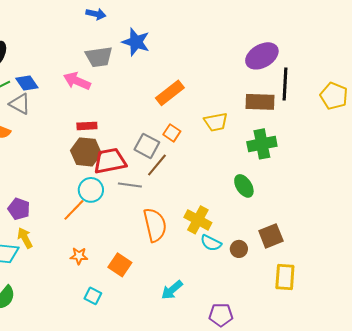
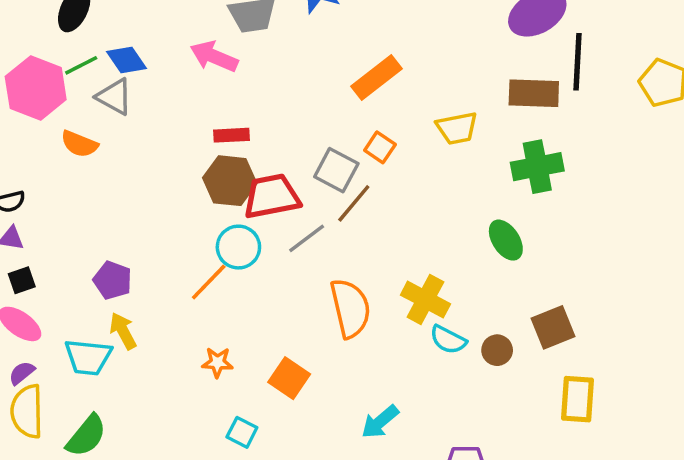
gray line: (130, 185) -> (307, 238), turned -45

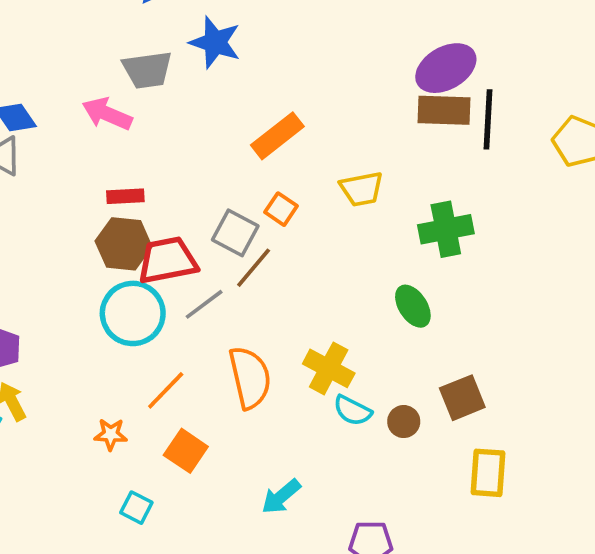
brown rectangle: (534, 93) -> (444, 110), moved
cyan circle: (238, 247) -> (133, 313), size x1.4
orange line: (209, 282) -> (166, 390), moved

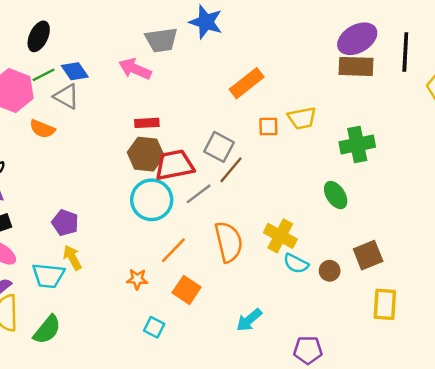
black line: (488, 119) -> (405, 52), moved
orange square: (281, 209) -> (268, 127), moved, turned -35

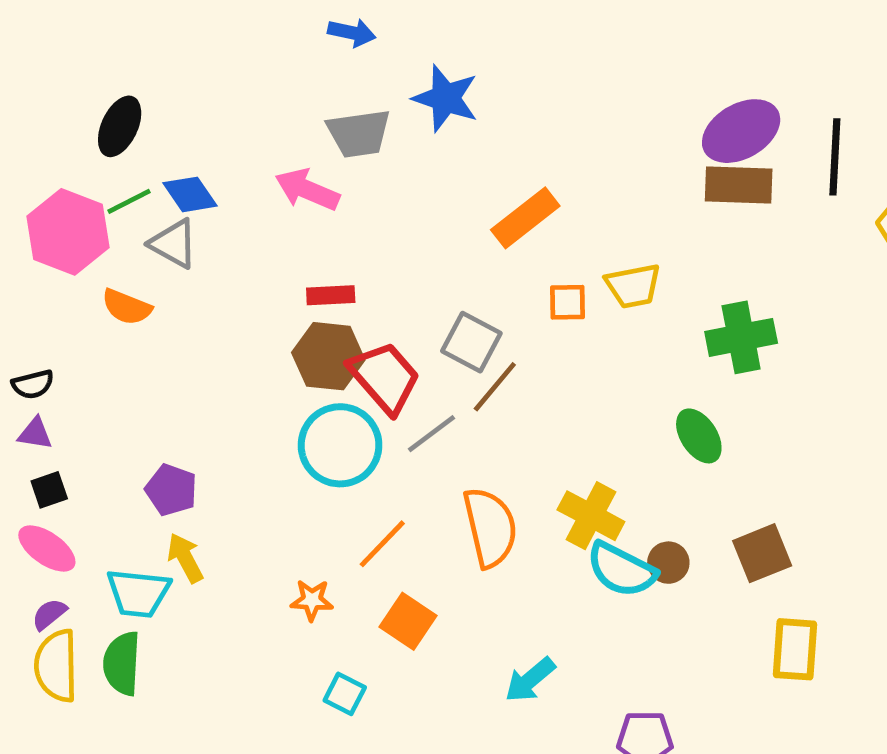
red trapezoid: (175, 165) -> (385, 377), turned 60
cyan semicircle: (296, 264) -> (621, 570), size x1.4
brown circle: (330, 271) -> (668, 563), moved
green semicircle: (47, 330) -> (122, 663), moved, turned 144

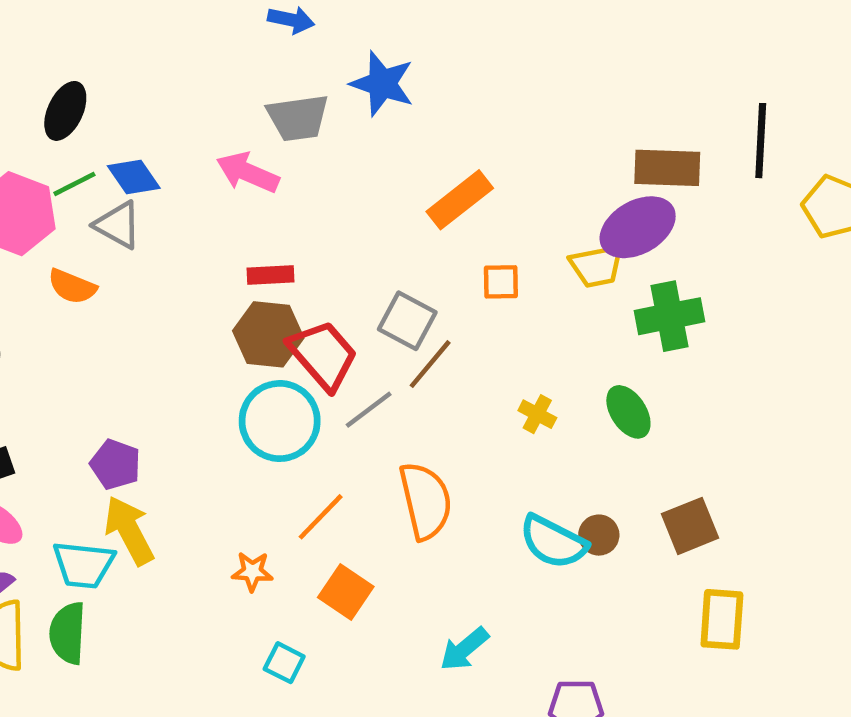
purple ellipse: (741, 131) -> (638, 227), moved
yellow trapezoid: (633, 286) -> (597, 266), moved
yellow cross: (591, 516) -> (537, 414), moved, size x0.6
yellow arrow: (185, 558) -> (129, 530), size x1.4

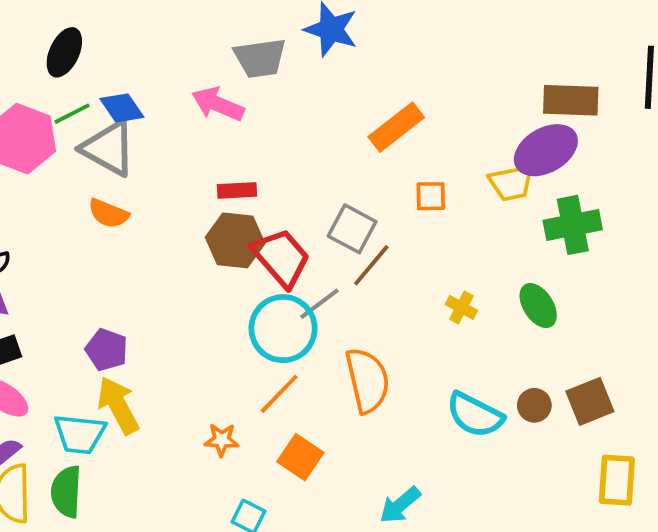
gray triangle: (118, 225) -> (108, 148), size x1.4
orange semicircle: (72, 287) -> (108, 213), moved
cyan circle: (280, 421) -> (283, 329), moved
brown circle: (599, 535) -> (534, 405), moved

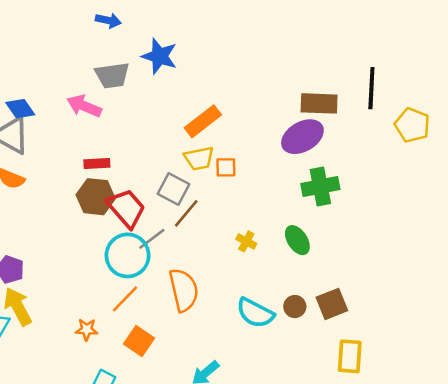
yellow trapezoid: (511, 183) -> (199, 158), moved

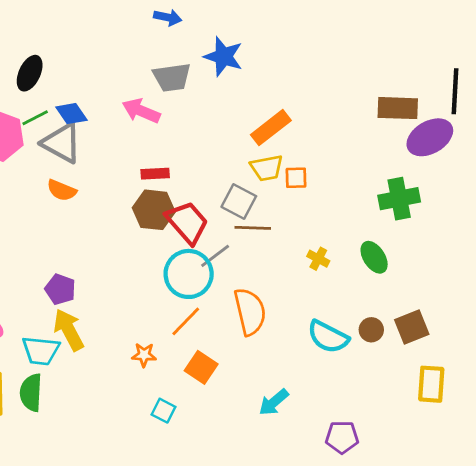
purple ellipse: (302, 137) -> (430, 137), moved
brown line: (186, 213) -> (253, 228), turned 52

